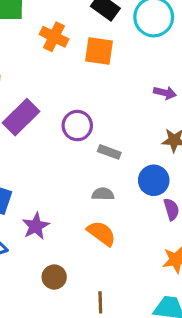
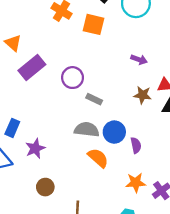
blue circle: (154, 180) -> (114, 132), moved
gray semicircle: (103, 194) -> (87, 130), size x1.5
orange semicircle: (101, 233) -> (98, 158), moved

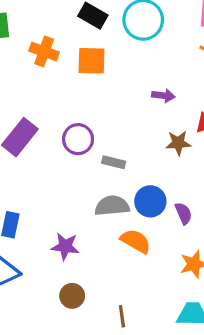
purple star: (35, 148) -> (65, 246), moved, turned -30

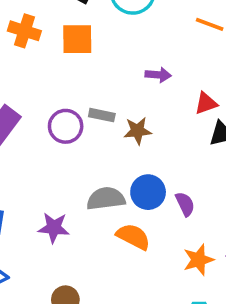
brown star: (178, 143) -> (138, 131), moved
gray rectangle: (114, 162) -> (102, 115), moved
purple star: (65, 246) -> (54, 228), moved

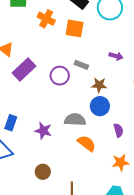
gray rectangle: (102, 115) -> (81, 65), moved
blue circle: (148, 192) -> (100, 106), moved

